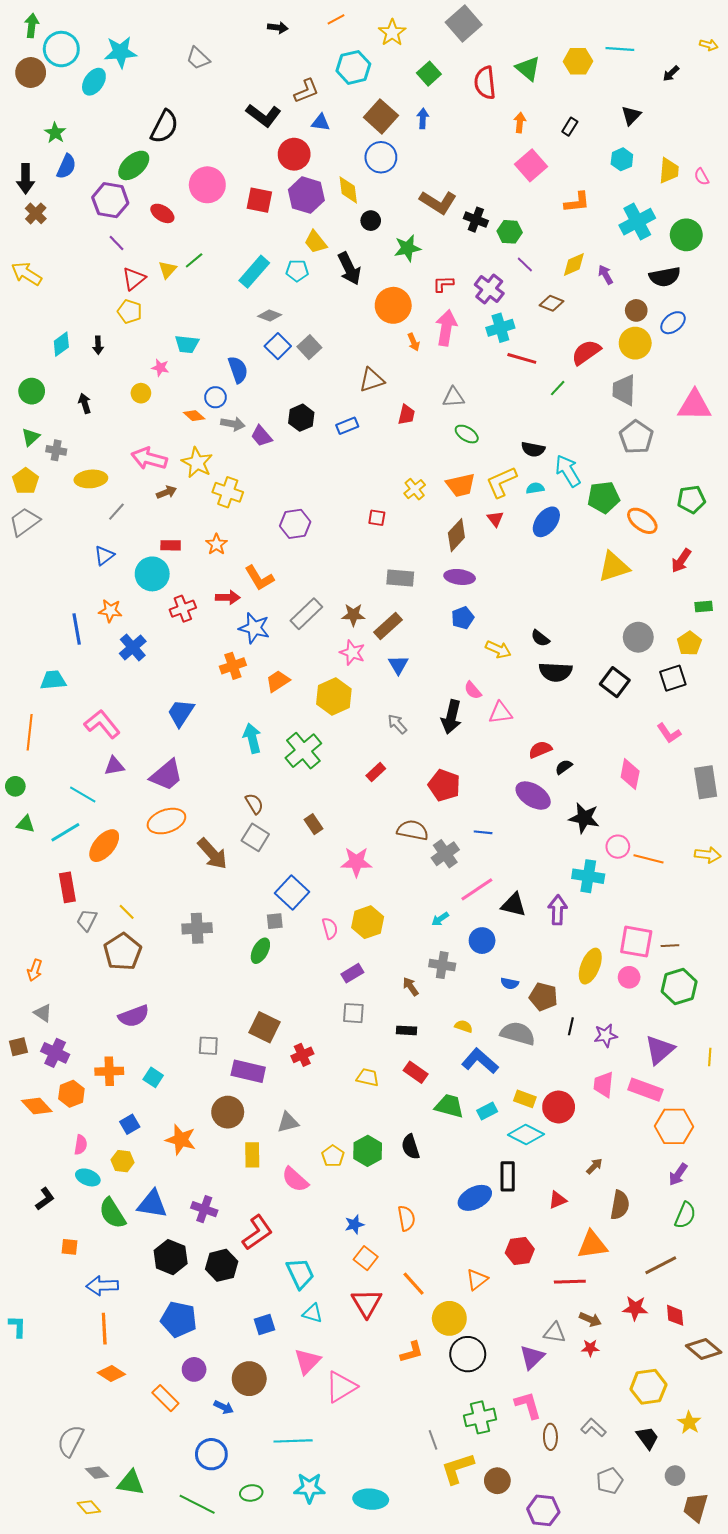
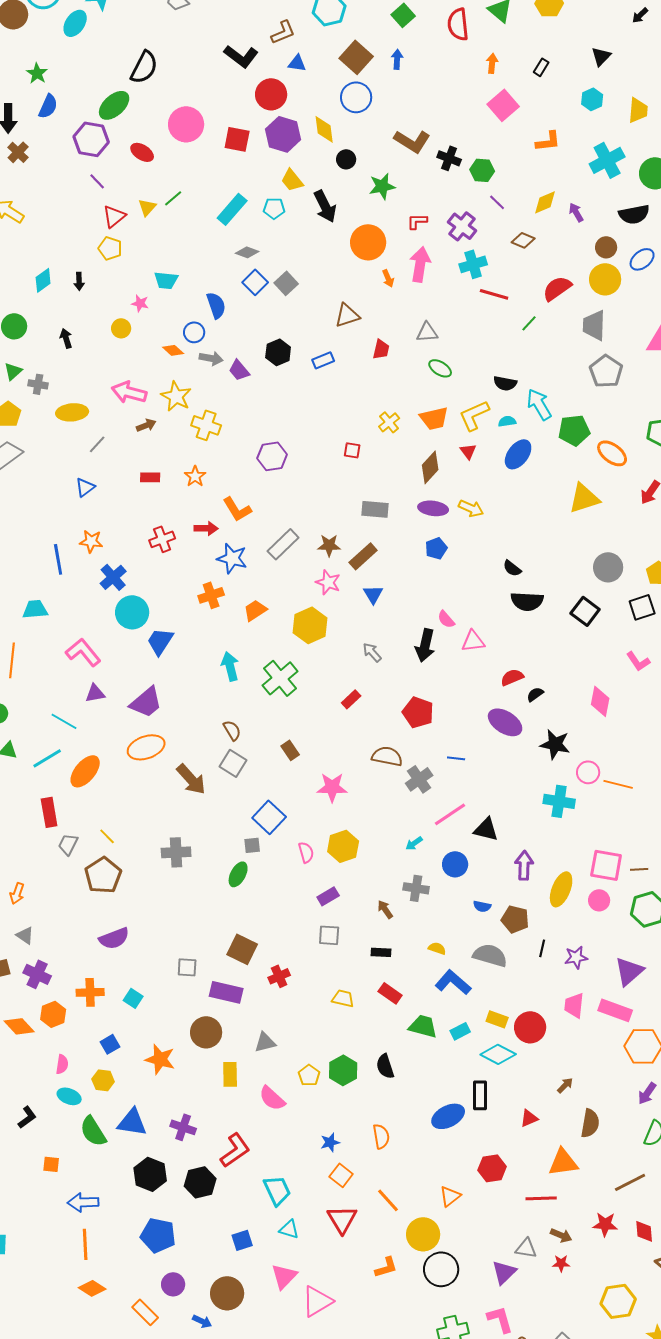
cyan circle: (152, 574) -> (132, 612), moved
yellow arrow: (498, 649) -> (471, 508), moved
purple arrow: (558, 910) -> (524, 865), moved

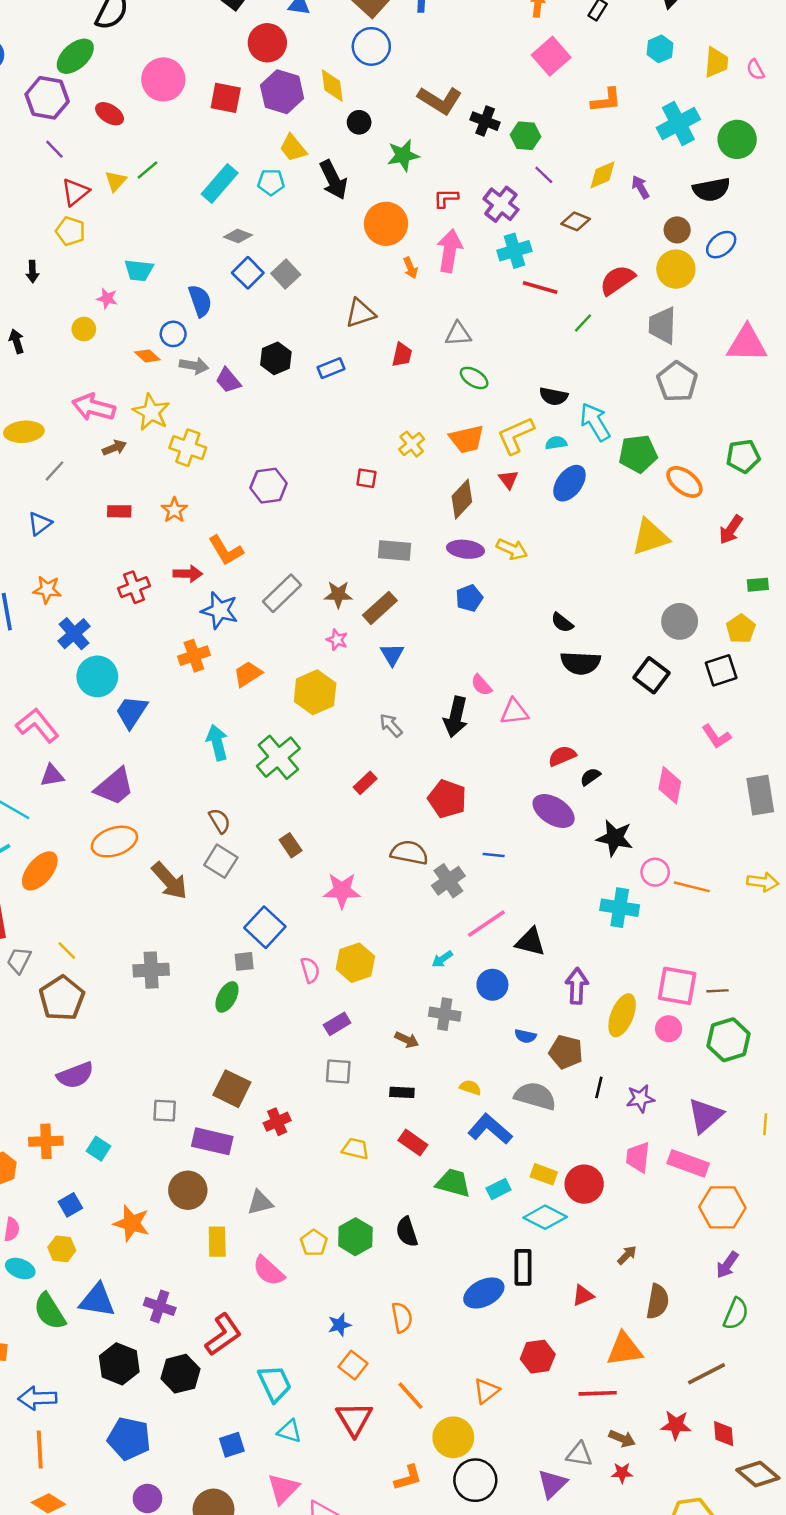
pink star: (328, 582) -> (337, 640), size x0.7
brown arrow: (385, 909) -> (407, 1040), turned 150

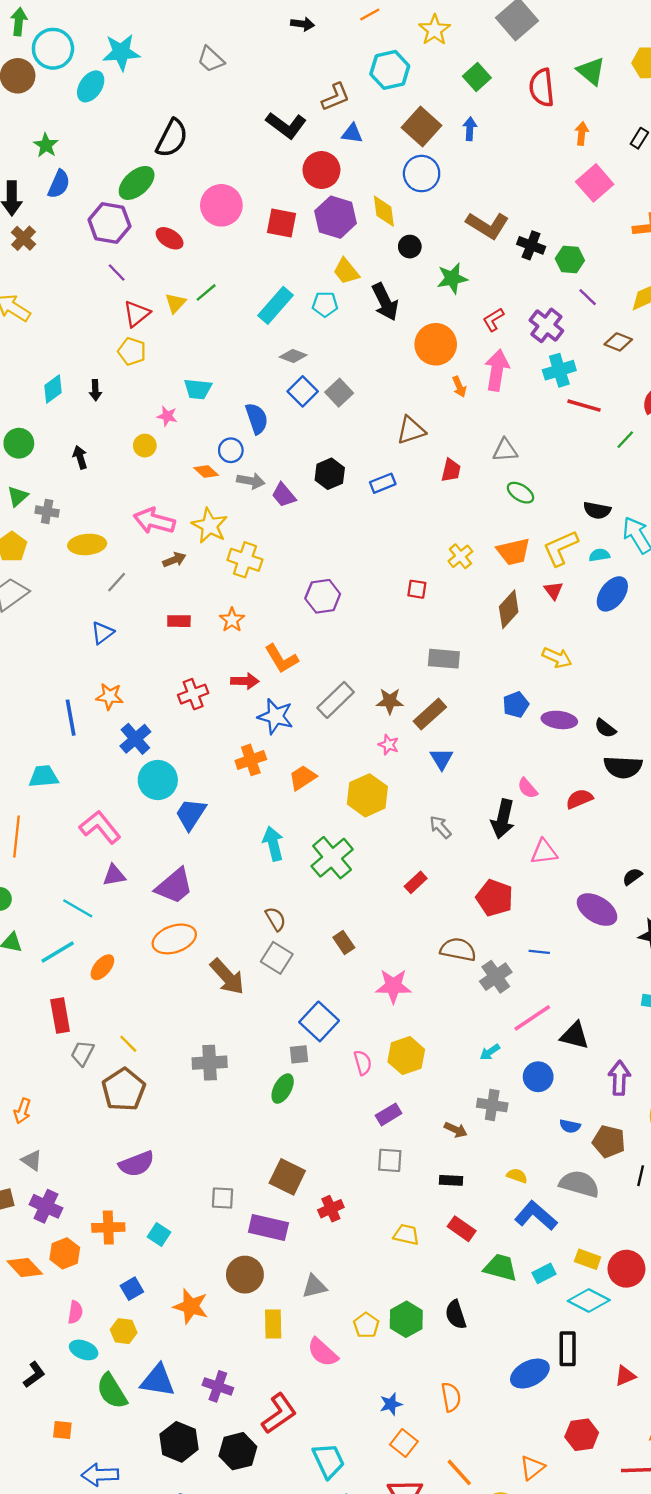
red L-shape: (446, 198) -> (493, 320), turned -30
purple ellipse: (466, 549) -> (559, 720), moved
pink triangle: (514, 712) -> (544, 852), moved
red semicircle: (562, 756) -> (579, 799), moved
orange ellipse: (40, 871) -> (102, 967), size x0.7

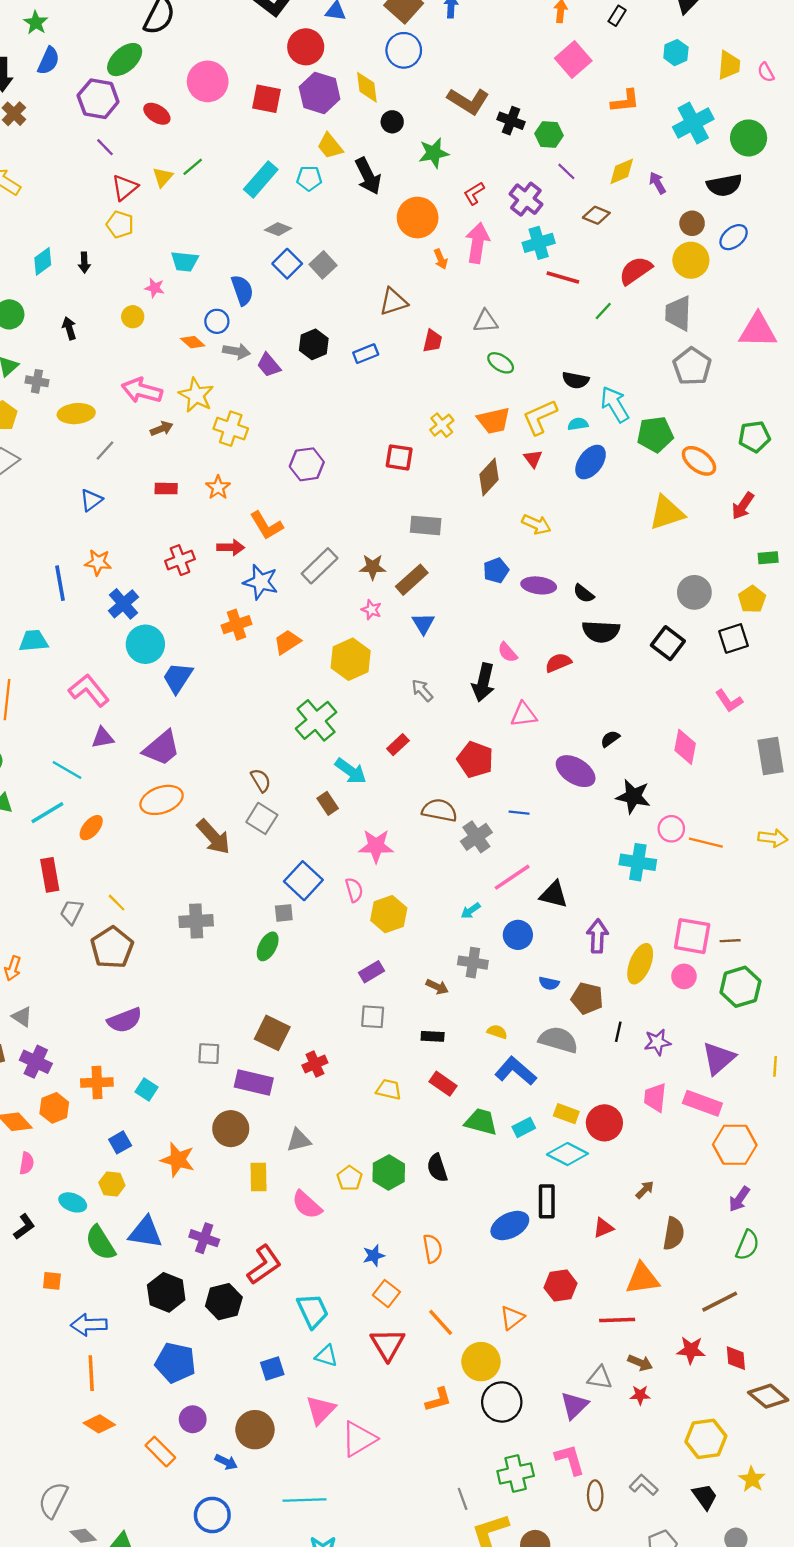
red square: (417, 589) -> (399, 457), size x1.4
cyan arrow: (273, 844) -> (351, 771), moved, turned 140
pink semicircle: (363, 1063) -> (354, 890), moved
pink semicircle: (75, 1312) -> (27, 1163), moved

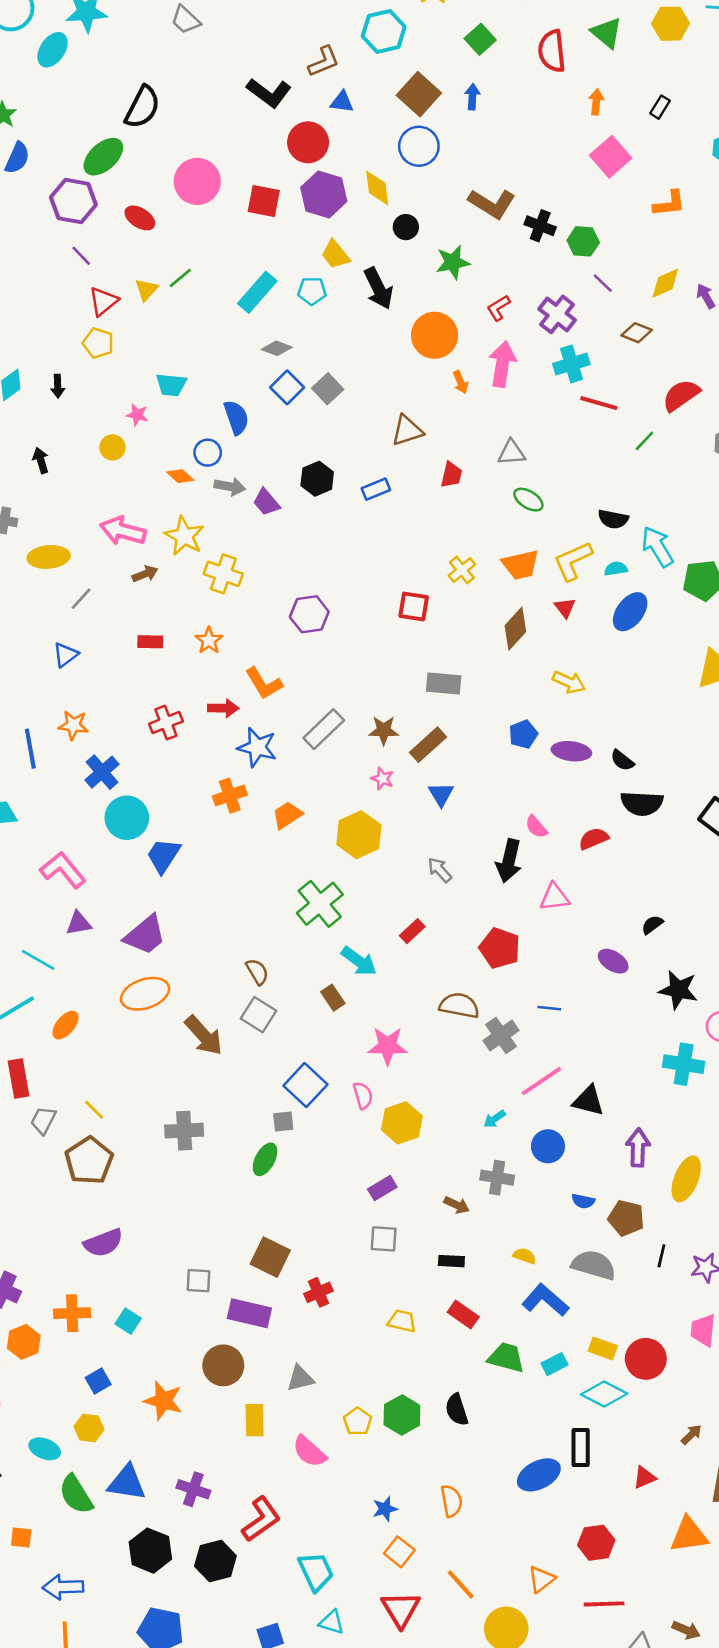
purple ellipse: (576, 771) -> (613, 961), size x0.7
red line: (617, 1320) -> (604, 1604), moved

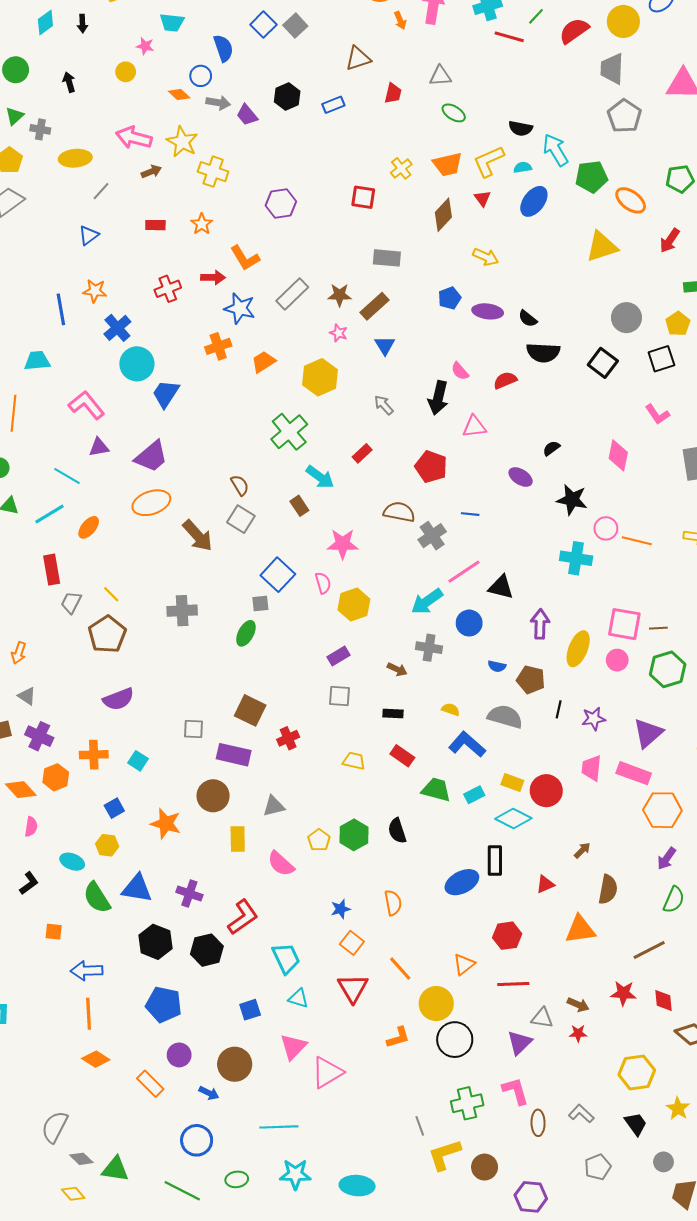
green line: (644, 441) -> (536, 16), moved
cyan arrow: (495, 1119) -> (427, 601), size x1.8

